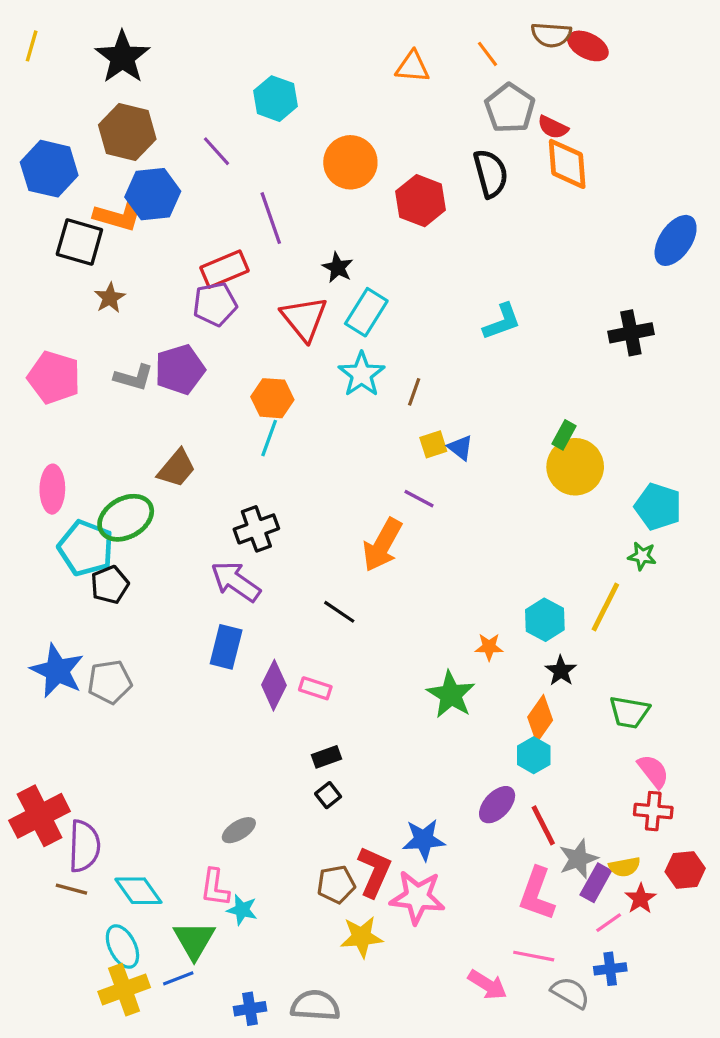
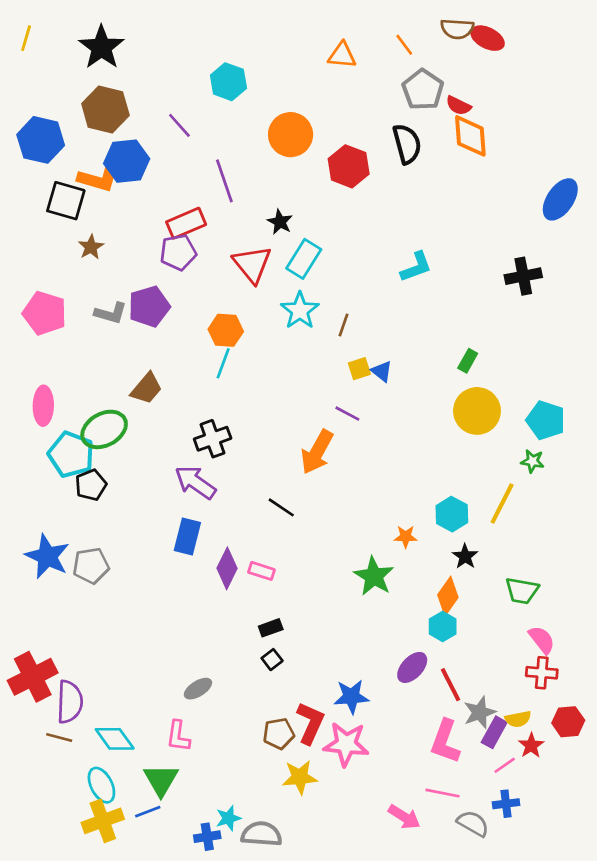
yellow circle: (575, 467) -> (477, 411), moved
cyan star: (242, 910) -> (228, 818), moved, turned -30

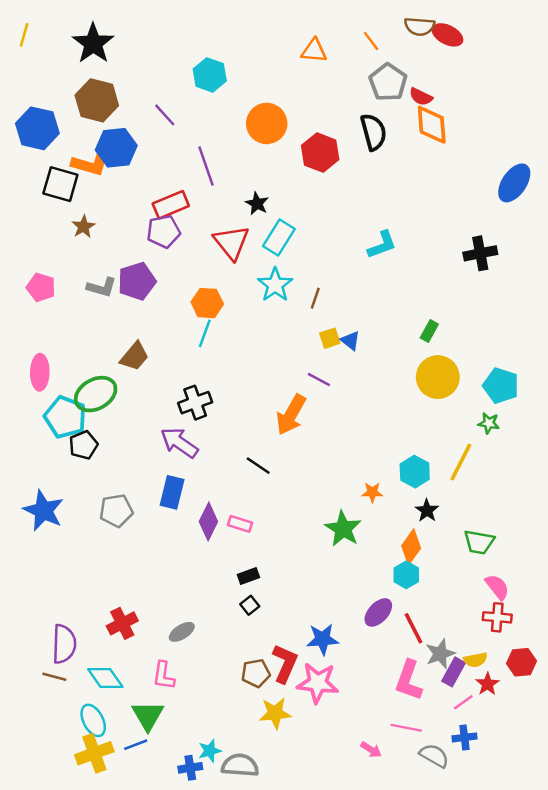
pink pentagon: (45, 313) -> (41, 287), size x0.7
gray pentagon: (91, 566) -> (116, 511), moved
red cross: (33, 677) -> (122, 623), moved, size x0.7
pink arrow: (404, 817) -> (371, 750), size x0.7

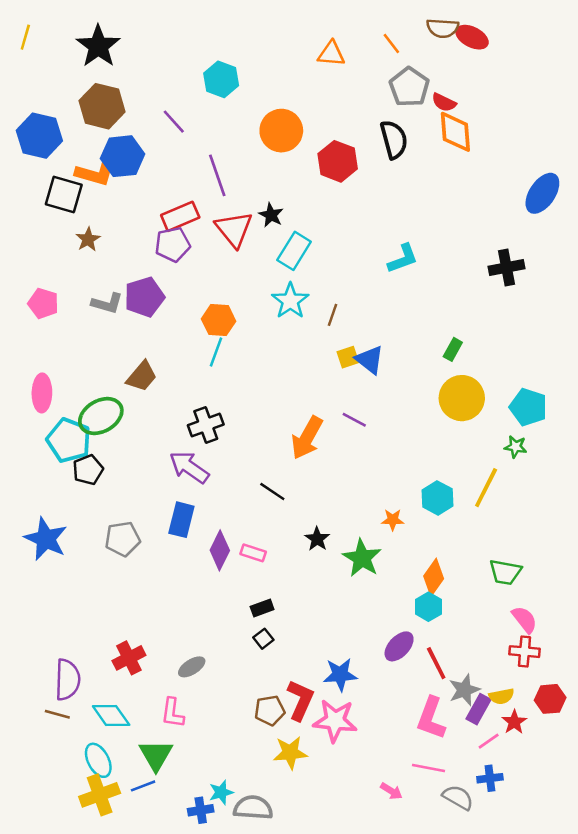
red triangle: (232, 242) -> (234, 229), moved
blue triangle: (350, 341) -> (370, 360), size x1.4
purple line: (319, 379) -> (354, 420), moved
black star: (427, 511) -> (317, 539), moved

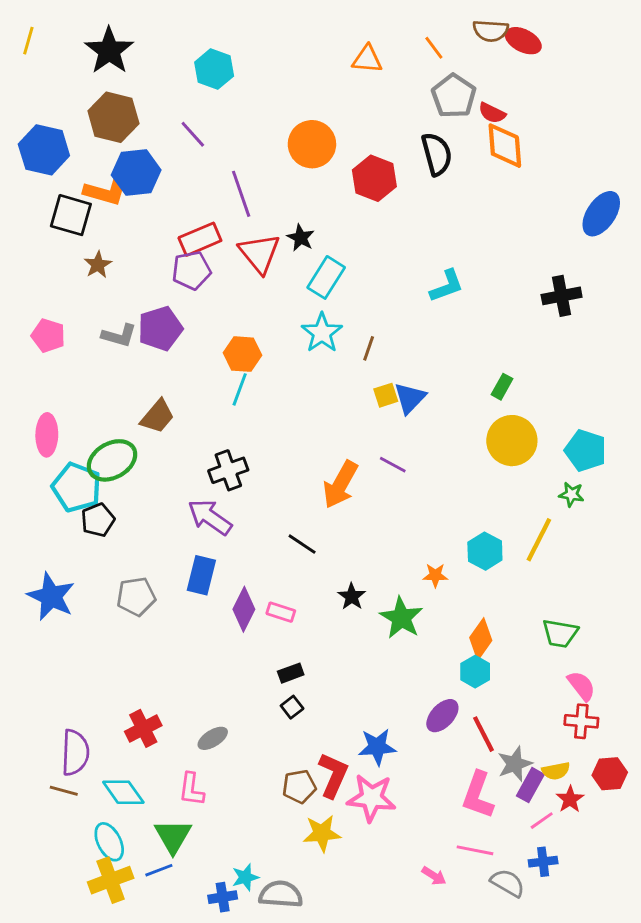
cyan hexagon: (221, 79) -> (214, 69), moved
blue triangle: (370, 360) -> (410, 398), turned 36

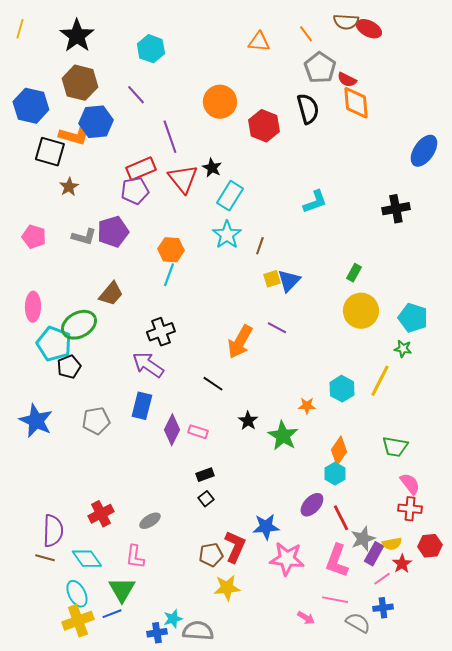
pink star: (372, 798) -> (287, 559), moved

